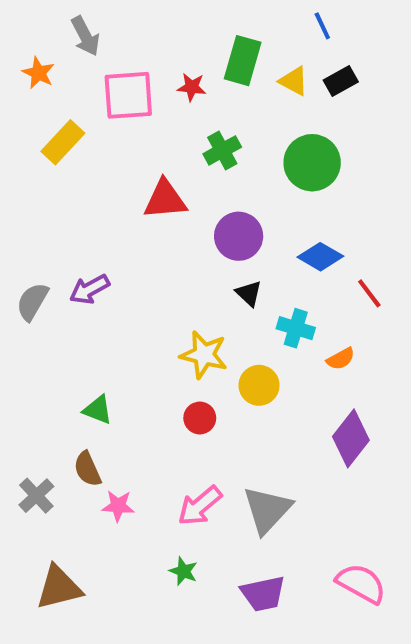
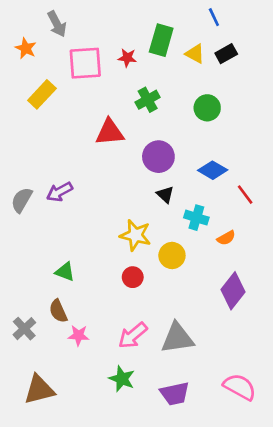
green circle: (312, 163) -> (207, 108), size x0.7
gray triangle: (267, 510) -> (177, 338), turned 39
green star: (183, 571) -> (122, 379), size x1.4

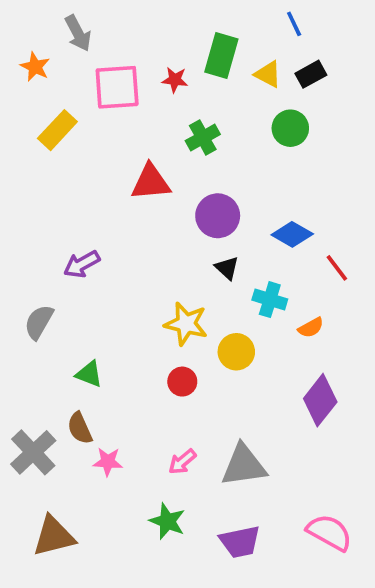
green circle: (207, 108) -> (290, 128), moved
gray semicircle: (22, 200) -> (39, 322), moved
gray cross: (24, 329) -> (33, 452), size x1.4
pink arrow: (133, 335) -> (182, 462), size x0.7

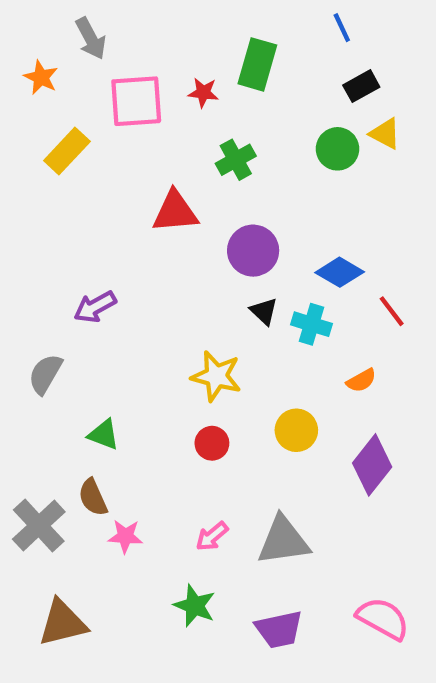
yellow triangle: (268, 74) -> (385, 134), moved
cyan cross: (270, 300) -> (312, 324), moved
yellow circle: (236, 352) -> (296, 430), moved

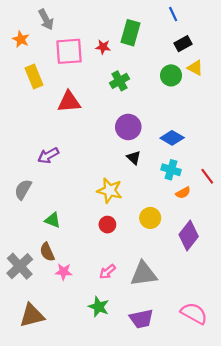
yellow rectangle: (67, 151) -> (34, 77), turned -65
red triangle: (175, 212) -> (69, 102), moved
red line: (392, 311) -> (207, 176), moved
cyan cross: (312, 324) -> (171, 170), moved

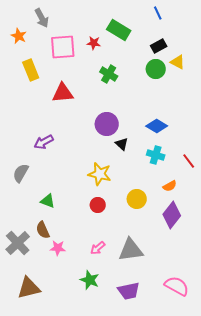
green rectangle: (130, 33) -> (119, 30), turned -75
black rectangle: (183, 44) -> (159, 46), moved
green cross: (119, 81) -> (109, 74), turned -30
purple circle: (128, 127) -> (107, 124), moved
orange semicircle: (183, 193) -> (170, 186), moved

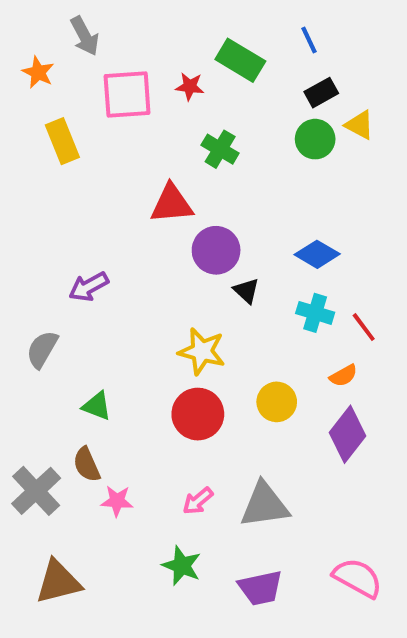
blue line: (158, 13) -> (309, 40), moved
red triangle: (63, 93) -> (172, 204), moved
red line: (189, 161) -> (364, 327), moved
red circle: (98, 205) -> (198, 414), size x1.6

